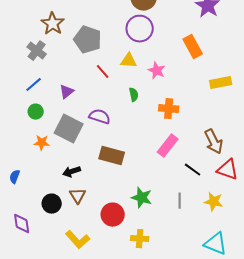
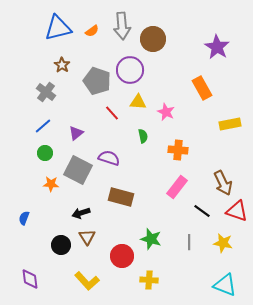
brown star: (53, 24) -> (62, 65), size x0.7
purple circle: (140, 29) -> (130, 70), moved
purple diamond: (22, 224) -> (30, 279), moved

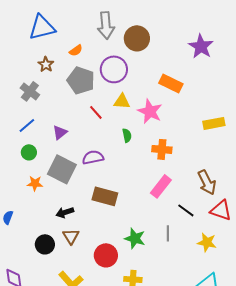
orange semicircle: (92, 31) -> (76, 50), moved
orange rectangle: (202, 88) -> (171, 83), moved, turned -35
pink star: (166, 112) -> (150, 111), size x1.4
purple semicircle: (109, 158) -> (93, 157), turned -30
gray line: (189, 242) -> (168, 233), moved

